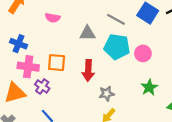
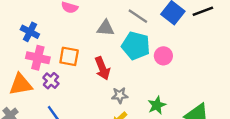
red arrow: (88, 70) -> (102, 68), turned -30
green star: (149, 87) -> (157, 105), moved

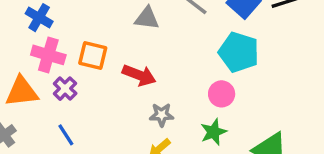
cyan pentagon: (136, 46) -> (239, 52), moved
pink circle: (163, 56) -> (222, 94), moved
red arrow: (102, 68) -> (139, 75), turned -50

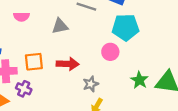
pink circle: (222, 94) -> (110, 52), moved
green star: (214, 132) -> (139, 80), moved

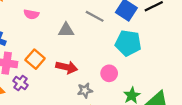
pink circle: (110, 52) -> (109, 73), moved
orange square: (34, 62) -> (35, 59), turned 36

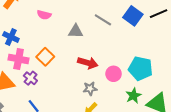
cyan pentagon: (128, 43) -> (140, 69), moved
red arrow: (67, 67) -> (88, 63), moved

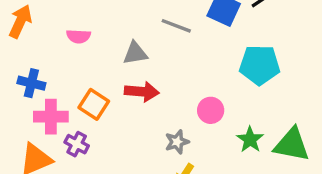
red arrow: (88, 63) -> (142, 92), moved
cyan pentagon: (140, 69) -> (260, 65), moved

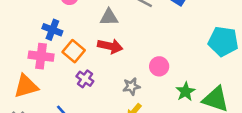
cyan pentagon: (260, 65) -> (223, 41), moved
blue cross: (31, 83) -> (52, 30), moved
purple cross: (77, 144) -> (85, 79), moved

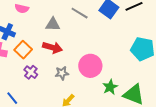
pink circle: (159, 66) -> (90, 66), size x1.5
gray star: (131, 86) -> (62, 73), moved

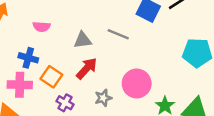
gray line: (80, 13) -> (118, 34), moved
red arrow: (52, 47) -> (87, 68), turned -54

